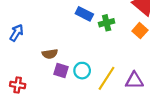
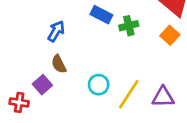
blue arrow: (17, 33) -> (56, 31), moved
brown semicircle: (50, 54) -> (59, 64), turned 72
purple square: (61, 71) -> (42, 85), moved, turned 32

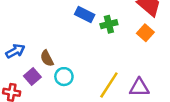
blue arrow: (56, 31) -> (15, 51), moved, turned 30
cyan circle: (99, 85) -> (64, 77), moved

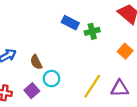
orange square: (145, 33) -> (125, 51), moved
purple square: (32, 77) -> (32, 91), moved

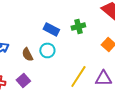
blue rectangle: (70, 23) -> (51, 29), moved
cyan circle: (52, 79) -> (47, 50), moved

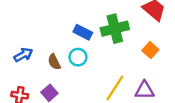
green cross: (78, 26) -> (115, 29), size x1.6

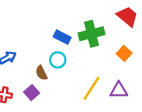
brown semicircle: (54, 62) -> (41, 73), moved

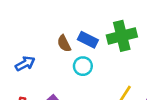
brown semicircle: (41, 73) -> (64, 44), moved

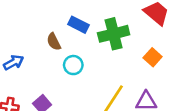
blue rectangle: (88, 40) -> (78, 25), moved

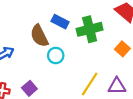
brown semicircle: (54, 42) -> (39, 36), size x1.5

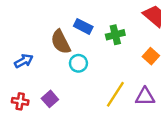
green cross: (90, 29) -> (115, 35), size x0.7

